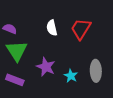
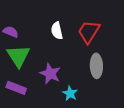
gray ellipse: (96, 71) -> (96, 66), moved
cyan star: (71, 76) -> (70, 93), moved

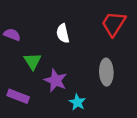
red trapezoid: (89, 32) -> (114, 24), moved
green triangle: (18, 56) -> (33, 61), moved, size x0.7

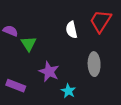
white semicircle: (63, 33) -> (72, 30), moved
green triangle: (33, 61) -> (29, 44), moved

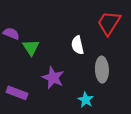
white semicircle: (72, 30) -> (77, 45), moved
cyan star: (68, 91) -> (86, 100), moved

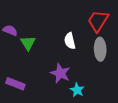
gray ellipse: (102, 70) -> (100, 49), moved
purple star: (53, 78) -> (60, 73), moved

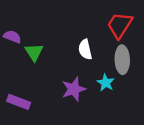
purple star: (60, 73) -> (74, 89), turned 30
cyan star: (77, 90) -> (106, 83), moved

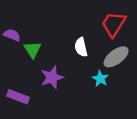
gray ellipse: (122, 60) -> (116, 57), turned 55
purple star: (74, 89) -> (52, 77), moved

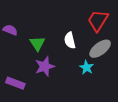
green triangle: (33, 50) -> (37, 43), moved

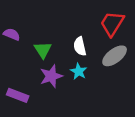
cyan star: (86, 68) -> (79, 71), moved

